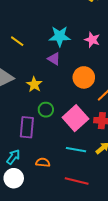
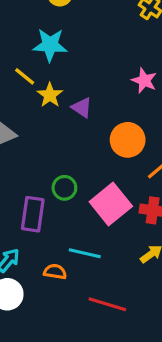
cyan star: (60, 36) -> (50, 45), moved
yellow star: (34, 84) -> (50, 95), moved
cyan line: (76, 150) -> (85, 253), moved

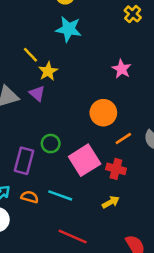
cyan star: (50, 45) -> (69, 29), moved
purple triangle: (82, 108) -> (37, 93), moved
orange semicircle: (55, 272) -> (30, 197), moved

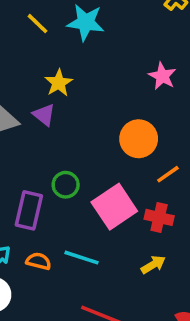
yellow line: (31, 55) -> (38, 24), moved

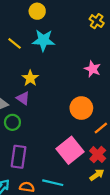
green circle: (66, 185) -> (12, 122), moved
red cross: (159, 217) -> (98, 155), turned 35
yellow arrow: (153, 265) -> (97, 175), moved

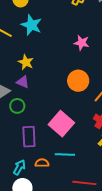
cyan star: (44, 40) -> (31, 25), turned 30
pink square: (70, 150) -> (61, 124), moved

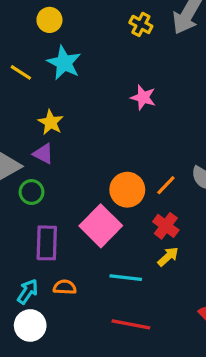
orange circle: (78, 81) -> (127, 190), moved
cyan line: (65, 154) -> (126, 278), moved

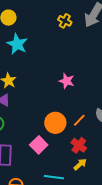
pink star: (143, 97) -> (67, 81), moved
pink square: (101, 226) -> (39, 145), size x0.7

